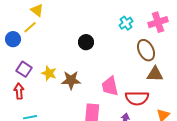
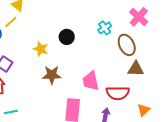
pink cross: (158, 22) -> (139, 17), turned -30
cyan cross: (126, 23) -> (105, 28), moved
yellow star: (49, 73) -> (41, 49), moved

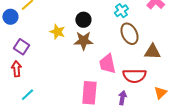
brown ellipse: (127, 45) -> (129, 34), moved
brown star: (52, 75) -> (83, 41), moved
cyan line: (11, 112) -> (27, 95), turned -32

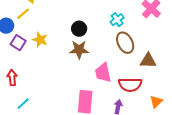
yellow star: (57, 32) -> (40, 40), moved
purple square: (21, 47) -> (18, 43), moved

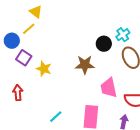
black circle: (79, 29) -> (104, 44), moved
yellow star: (40, 40) -> (44, 69), moved
cyan line: (23, 104) -> (56, 117), moved

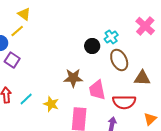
brown star: (85, 65) -> (73, 78), moved
yellow star: (44, 69) -> (51, 104), moved
cyan line: (56, 117) -> (26, 99), moved

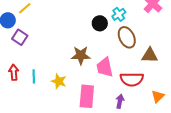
cyan line: (26, 99) -> (34, 76), turned -48

